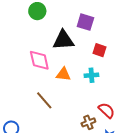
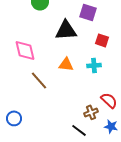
pink diamond: (39, 60) -> (25, 50), moved
brown line: (44, 100) -> (39, 80), moved

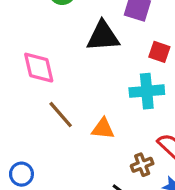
orange triangle: (66, 64) -> (103, 129), moved
cyan cross: (94, 65) -> (147, 91), size x1.5

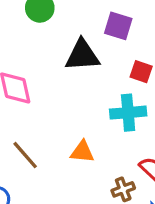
brown line: (61, 115) -> (25, 155), moved

